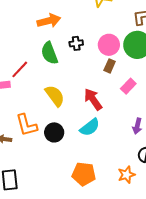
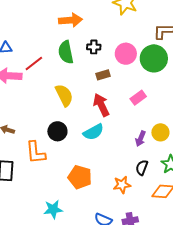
brown rectangle: (110, 66) -> (103, 75), moved, turned 40
orange L-shape: (26, 125) -> (36, 152), moved

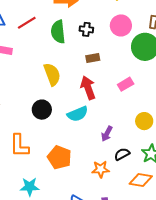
pink circle: (126, 54) -> (121, 25), moved
red line: (34, 63) -> (27, 23), moved
purple arrow: (141, 139) -> (107, 134), moved
orange L-shape: (36, 152) -> (19, 146), moved
black semicircle: (142, 168) -> (122, 154), turned 35

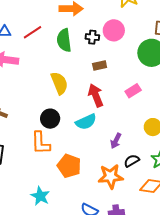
pink circle: (121, 25) -> (114, 30), moved
orange L-shape: (19, 146) -> (41, 143), moved
orange star: (101, 169) -> (111, 176), size x1.4
cyan star: (30, 187) -> (40, 196), turned 30

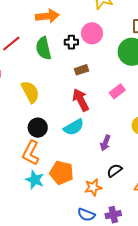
yellow semicircle: (59, 83) -> (30, 92), moved
orange L-shape: (41, 143) -> (31, 153), turned 35
black semicircle: (132, 161) -> (114, 171), moved
orange star: (111, 176) -> (93, 187), moved, size x0.7
cyan star: (40, 196) -> (35, 180), moved

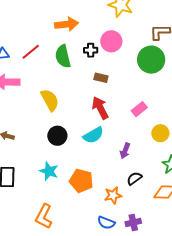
brown rectangle: (81, 70) -> (101, 78), turned 32
pink rectangle: (117, 91) -> (139, 109), moved
orange L-shape: (31, 153) -> (44, 216), moved
cyan star: (35, 180) -> (49, 171), moved

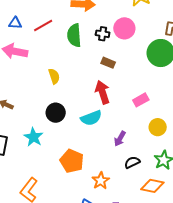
yellow semicircle: (50, 100) -> (54, 76), size x0.7
cyan star: (49, 171) -> (33, 137), moved
black semicircle: (134, 178) -> (132, 162), moved
orange star: (113, 195) -> (101, 181), turned -30

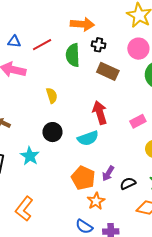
pink circle: (124, 28) -> (138, 49), moved
black cross: (103, 34) -> (99, 45), moved
brown rectangle: (108, 63) -> (108, 71), moved, size x1.5
purple arrow: (120, 139) -> (108, 173), moved
orange pentagon: (72, 161) -> (83, 178), moved

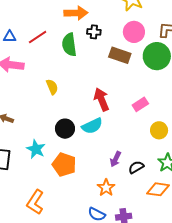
brown rectangle: (108, 71) -> (120, 55), moved
black circle: (52, 132) -> (65, 129), moved
orange pentagon: (83, 178) -> (64, 165), moved

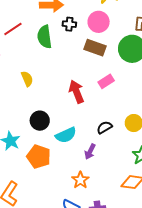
pink circle: (134, 32) -> (99, 22), moved
pink rectangle: (140, 104) -> (106, 81), moved
cyan semicircle: (92, 126) -> (66, 135), moved
black semicircle: (136, 167) -> (104, 127), moved

